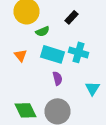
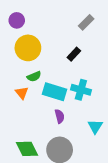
green semicircle: (42, 31) -> (34, 76), moved

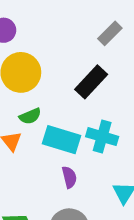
black rectangle: (74, 54) -> (91, 82), size x1.5

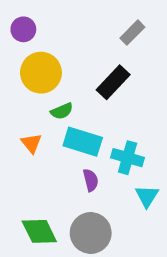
green semicircle: (30, 116) -> (62, 111), moved
cyan cross: (102, 137) -> (128, 158), moved

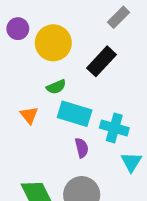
purple circle: (23, 29) -> (18, 29), moved
yellow circle: (41, 73) -> (53, 43), moved

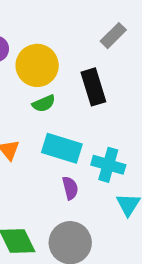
black rectangle: (102, 61) -> (93, 87), turned -60
green semicircle: (56, 87) -> (44, 104), moved

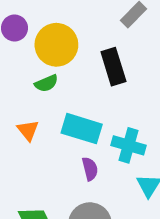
green semicircle: (44, 104) -> (46, 83), moved

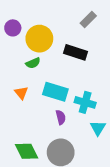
black rectangle: (113, 67) -> (76, 52), turned -55

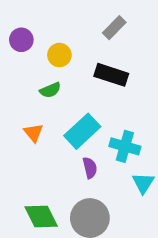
gray rectangle: (88, 19) -> (114, 28), moved
yellow circle: (39, 39) -> (59, 55), size x0.6
cyan rectangle: (55, 92) -> (82, 131), turned -60

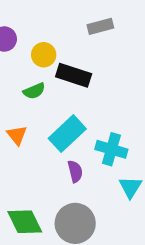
gray rectangle: (114, 28) -> (100, 26), turned 30
black rectangle: (111, 75) -> (74, 75), moved

